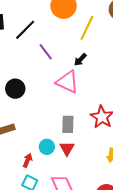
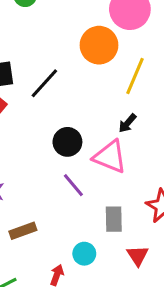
purple line: (46, 52) -> (73, 185), moved
black circle: (15, 89) -> (67, 142), moved
red triangle: (67, 148) -> (138, 256), moved

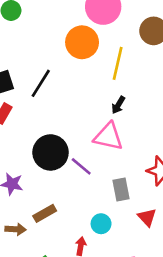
black circle: (67, 142) -> (51, 152), moved, size x1.4

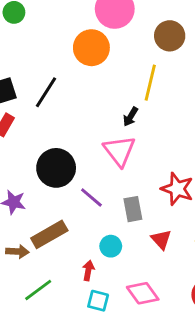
yellow line: (118, 63) -> (150, 83), moved
pink triangle: (108, 137) -> (119, 151), turned 40
purple line: (81, 166) -> (91, 197), moved
brown rectangle: (45, 213) -> (49, 234), size x1.4

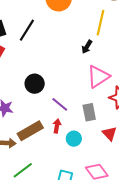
pink triangle: (119, 151) -> (98, 77), moved, turned 35
black circle: (56, 168) -> (35, 84), size x0.7
red arrow: (88, 271) -> (57, 126), moved

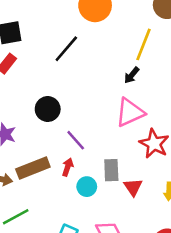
black line: (27, 30) -> (66, 49), moved
black arrow: (87, 47) -> (132, 75), moved
gray rectangle: (89, 112) -> (111, 170), moved

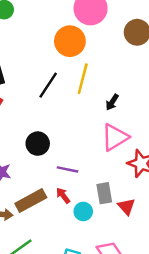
yellow line: (144, 44) -> (83, 79), moved
purple line: (76, 140) -> (67, 169), turned -30
red arrow: (68, 167) -> (63, 195), turned -49

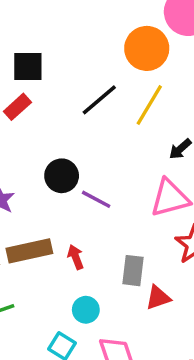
purple line: (67, 169) -> (96, 199), moved
red triangle: (127, 207) -> (158, 298), turned 36
cyan circle: (83, 211) -> (86, 310), moved

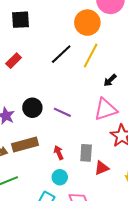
black square: (28, 66) -> (20, 20), moved
black circle: (62, 176) -> (32, 108), moved
red arrow: (76, 257) -> (59, 153), moved

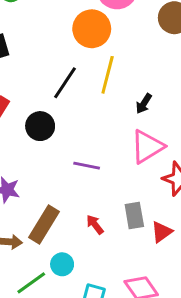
black circle: (32, 108) -> (40, 126), moved
brown rectangle: (25, 145) -> (44, 224), turned -30
cyan circle: (60, 177) -> (62, 264), moved

